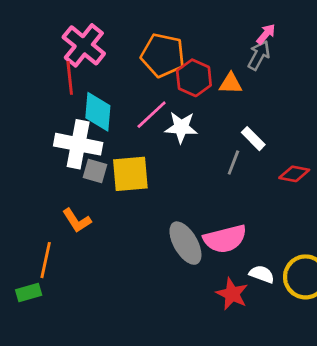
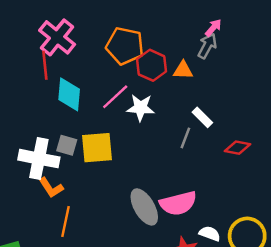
white cross: (78, 144) -> (39, 159), moved
orange line: (46, 260) -> (66, 222), moved

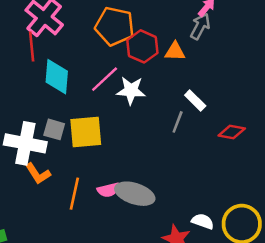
pink semicircle: (178, 203) -> (108, 190), moved, size x0.6
gray ellipse: (144, 207) -> (135, 194), turned -42
orange line: (66, 222) -> (74, 194), moved

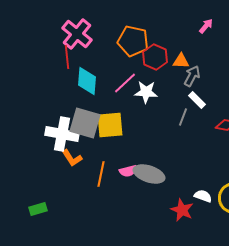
gray arrow: (200, 26) -> (192, 76), moved
gray square: (54, 129) -> (85, 123), size x1.8

